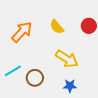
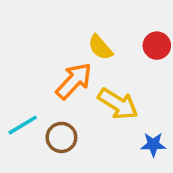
orange arrow: (22, 32) -> (74, 81), moved
blue star: (70, 86) -> (153, 144), moved

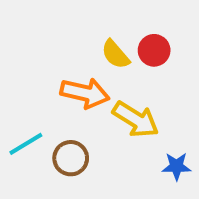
red circle: (157, 46) -> (154, 50), moved
orange arrow: (74, 81) -> (85, 93), turned 60

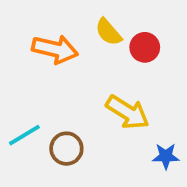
yellow semicircle: (115, 54) -> (108, 32), moved
orange arrow: (85, 93) -> (55, 49), moved

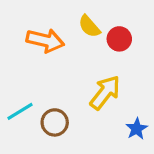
yellow arrow: (128, 112) -> (105, 92), turned -84
blue star: (166, 156) -> (137, 129), turned -30

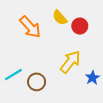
orange arrow: (45, 40) -> (30, 27), turned 35
blue star: (137, 129) -> (92, 78), moved

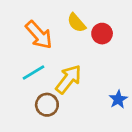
yellow arrow: (70, 62) -> (68, 79), moved
cyan line: (13, 75) -> (34, 72), moved

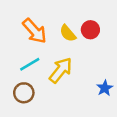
yellow semicircle: (77, 23) -> (68, 33), moved
brown circle: (47, 105) -> (24, 93), moved

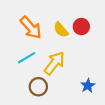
blue star: (105, 88) -> (88, 86), moved
brown circle: (24, 93) -> (38, 87), moved

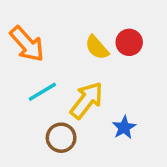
orange arrow: (31, 28) -> (27, 44), moved
blue star: (88, 86) -> (124, 127), moved

